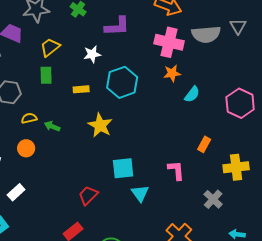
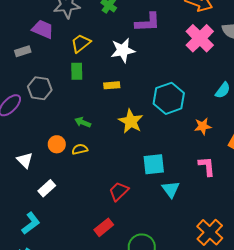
pink cross: (169, 42) -> (200, 38), turned 32
white star: (92, 54) -> (123, 50), size x1.4
orange star: (172, 73) -> (203, 126), moved
cyan hexagon: (122, 82) -> (169, 98), moved
yellow semicircle: (29, 118) -> (80, 149), moved

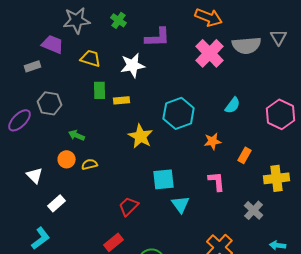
yellow trapezoid: (81, 43) -> (91, 58), turned 55
green rectangle: (77, 71) -> (100, 90), moved
green arrow: (83, 122) -> (77, 135), moved

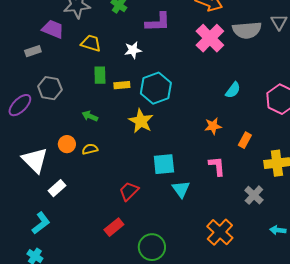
white star: (133, 65) -> (133, 50), size x0.7
cyan hexagon: (179, 113) -> (156, 88), moved
green arrow: (77, 135) -> (90, 116), moved
white triangle: (35, 175) -> (35, 160), size x1.6

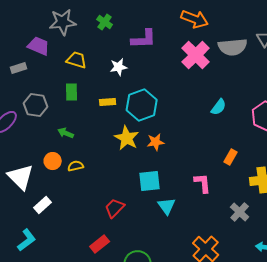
green rectangle: (100, 75) -> (72, 92), moved
green arrow: (90, 116) -> (66, 133), moved
orange star: (213, 126) -> (156, 142), moved

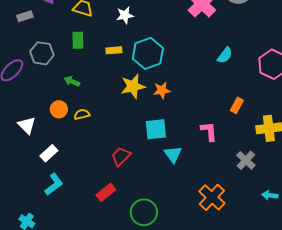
yellow star: (127, 138) -> (133, 86), turned 30
white triangle: (21, 177) -> (27, 125), size x0.7
cyan L-shape: (27, 240) -> (54, 184), moved

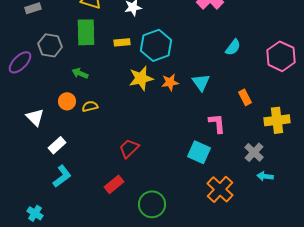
green rectangle: (78, 40) -> (86, 32), size x1.5
orange rectangle: (237, 105) -> (245, 97), turned -56
cyan square: (156, 129) -> (199, 152), moved, turned 30
cyan triangle: (173, 154) -> (201, 82), moved
cyan arrow: (270, 195) -> (265, 176), moved

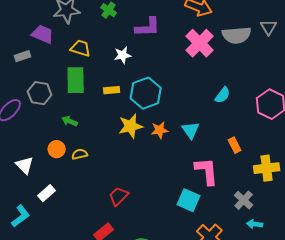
pink L-shape: (217, 123) -> (207, 171), size x1.4
cyan L-shape: (62, 176) -> (21, 216), moved

